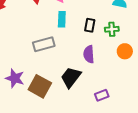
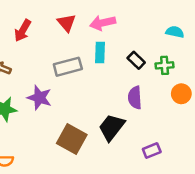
black rectangle: (90, 25) -> (136, 60), turned -56
gray rectangle: (44, 44) -> (68, 67), moved
purple star: (15, 78) -> (39, 98), moved

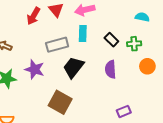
red arrow: (23, 31) -> (33, 16), moved
black trapezoid: (112, 127) -> (74, 67), moved

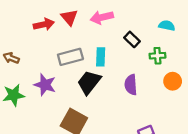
red arrow: (33, 16) -> (44, 24), turned -132
cyan rectangle: (83, 33) -> (101, 57), moved
black rectangle: (111, 40) -> (132, 39), moved

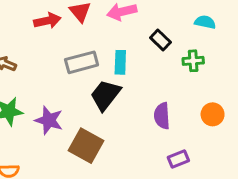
orange circle: (173, 81) -> (213, 114), moved
purple star: (45, 85) -> (49, 120), moved
purple semicircle: (131, 85) -> (162, 116), moved

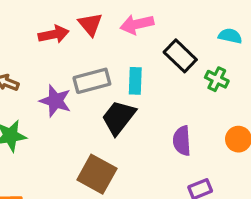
black rectangle: (160, 40) -> (180, 56), size x1.4
green cross: (193, 61) -> (217, 79), turned 30
purple star: (49, 120) -> (55, 101), moved

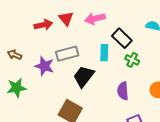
green cross: (217, 79) -> (132, 60), moved
cyan rectangle: (135, 81) -> (104, 53), moved

